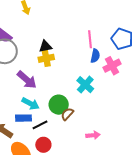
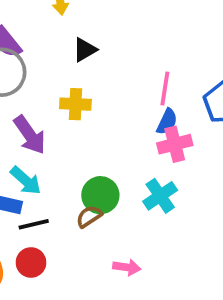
black triangle: (45, 46) -> (85, 50), moved, turned -32
pink cross: (112, 66) -> (175, 144), moved
cyan cross: (85, 85) -> (160, 196), moved
green circle: (59, 105) -> (100, 195), moved

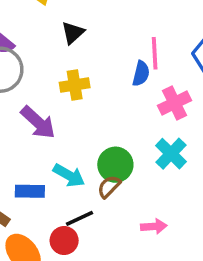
blue semicircle: (167, 122) -> (141, 74), moved
cyan arrow: (26, 181) -> (69, 175), moved
black line: (34, 224) -> (80, 218), moved

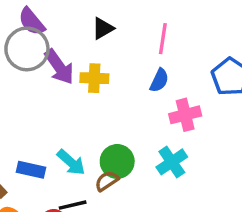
pink line: (155, 53) -> (163, 39), moved
purple arrow: (38, 122) -> (59, 67), moved

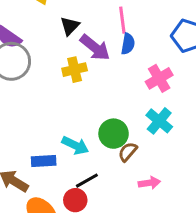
purple arrow: (59, 67) -> (95, 48), moved
blue semicircle: (159, 80) -> (128, 44), moved
brown semicircle: (107, 181) -> (128, 152), moved

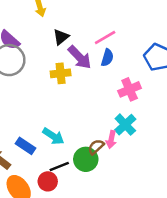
pink line: (122, 20) -> (105, 37), turned 60
green circle: (114, 134) -> (86, 159), moved
blue rectangle: (44, 161) -> (26, 146), turned 30
pink arrow: (149, 183) -> (111, 140), moved, turned 102

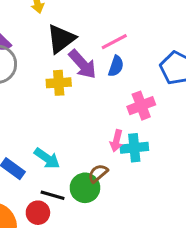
black triangle: (61, 37) -> (61, 39), size x1.5
cyan cross: (125, 125) -> (134, 148), turned 35
pink arrow: (111, 140) -> (116, 141), moved
black line: (59, 166) -> (53, 195), turned 36

